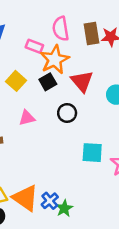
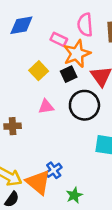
black circle: (67, 113) -> (84, 105), size x1.6
blue cross: (50, 201) -> (54, 170), moved

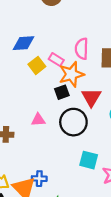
yellow square: (39, 71) -> (37, 65), moved
blue cross: (54, 170) -> (39, 179), turned 32

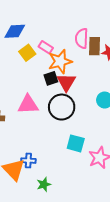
pink semicircle: (82, 49) -> (82, 38), moved
red triangle: (91, 97) -> (66, 82), moved
pink triangle: (38, 120) -> (28, 105), size x1.5

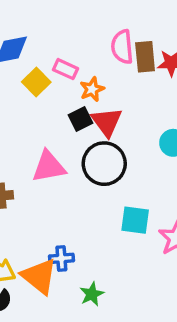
orange star: (60, 61) -> (92, 89), size x0.6

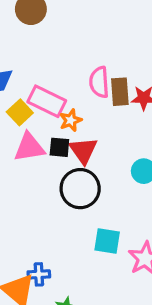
pink rectangle: (65, 69) -> (47, 101), size x1.6
black square: (81, 119) -> (59, 147), turned 30
pink triangle: (49, 167) -> (29, 147), moved

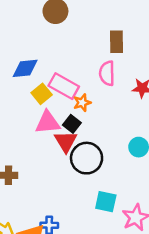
brown rectangle: (120, 92) -> (117, 42), moved
black square: (59, 147) -> (72, 124), turned 30
red triangle: (83, 150) -> (66, 141), moved

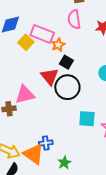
pink triangle: (48, 122) -> (25, 95), moved
black square: (72, 124) -> (66, 62), moved

